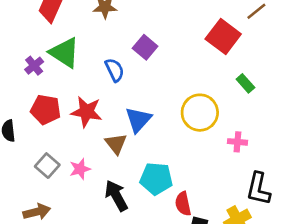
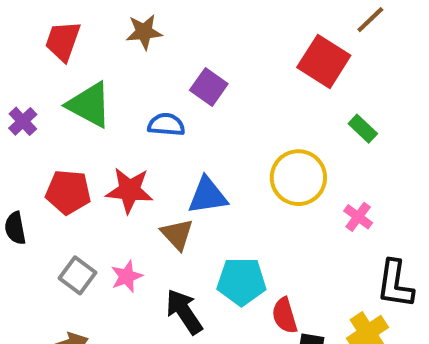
purple cross: (34, 66) -> (23, 121), moved
blue semicircle: (115, 70) -> (166, 125), turned -55
blue triangle: (138, 120) -> (207, 196), turned 44
pink cross: (237, 142) -> (358, 217), turned 36

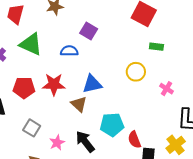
green rectangle: (363, 129) -> (156, 47), moved, turned -32
yellow circle: (298, 178) -> (136, 72), size x0.7
pink star: (127, 276) -> (57, 143), moved

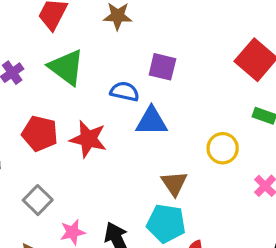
purple square: (89, 31) -> (162, 67), turned -30
blue triangle: (92, 84) -> (152, 121), moved
brown triangle: (79, 104) -> (174, 183), moved

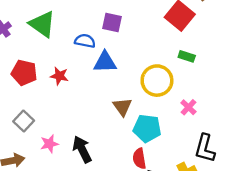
red star: (88, 139) -> (59, 76), size x0.7
yellow circle: (223, 148) -> (157, 81), size x1.4
cyan pentagon: (166, 223) -> (147, 128), moved

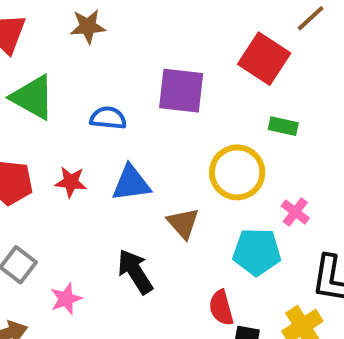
purple square: (112, 22) -> (181, 91), moved, size x1.4
blue triangle: (105, 62) -> (131, 183), moved
cyan pentagon: (147, 128) -> (257, 252), moved
black arrow: (82, 149) -> (135, 272), moved

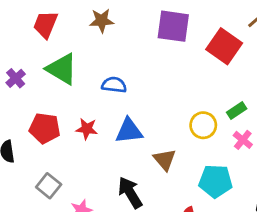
purple square: (181, 91) -> (173, 26), moved
green rectangle: (283, 126) -> (237, 111), moved, turned -48
yellow circle: (237, 172) -> (203, 125), size x0.7
pink cross: (295, 212) -> (243, 140), moved

